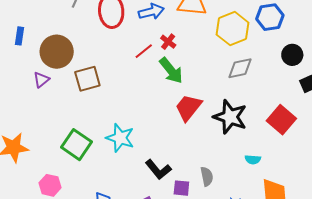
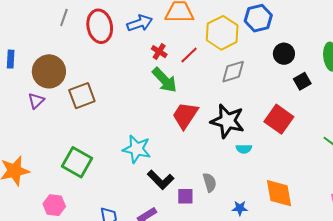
red line: (144, 51) -> (189, 55), moved
cyan star: (120, 138) -> (137, 149), moved
cyan semicircle: (253, 160) -> (244, 149), moved

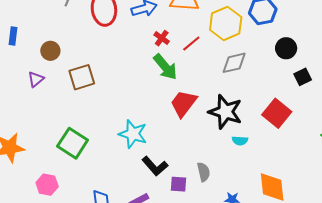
brown circle: (49, 71) -> (50, 51), size x0.6

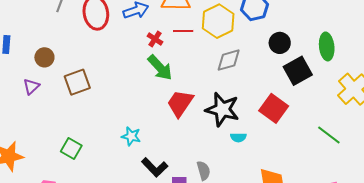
red line: (191, 43) -> (183, 31), moved, turned 42
black square: (303, 77) -> (298, 71), size x1.6
cyan star: (133, 134) -> (131, 136), size x0.7
green square: (73, 143) -> (71, 149), size x0.7

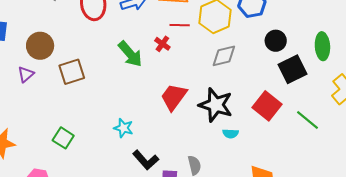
red cross: (155, 39) -> (162, 44), moved
brown circle: (44, 57) -> (40, 46), size x1.4
green arrow: (160, 68) -> (130, 54), moved
green line: (329, 135) -> (308, 120), moved

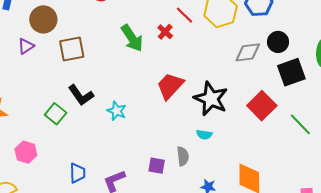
red line: (180, 25) -> (184, 15), turned 36
gray diamond: (224, 56) -> (248, 52), moved
cyan semicircle: (231, 134) -> (204, 135), moved
black L-shape: (146, 160) -> (81, 95), moved

